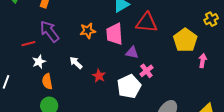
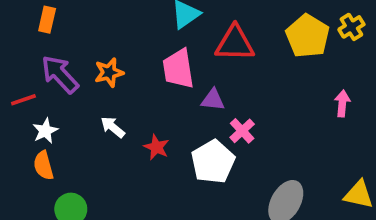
orange star: (88, 31) -> (109, 72), moved
yellow pentagon: (185, 40) -> (308, 36), moved
orange semicircle: (47, 81) -> (43, 165), moved

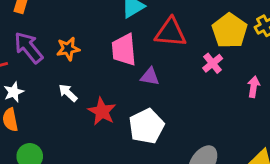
pink cross: (242, 131) -> (213, 63), moved
red star: (156, 147) -> (102, 111), size x1.4

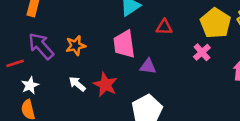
red triangle: (171, 32) -> (164, 27), size x0.6
red star: (102, 111) -> (105, 85), moved

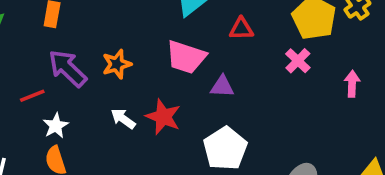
pink trapezoid: (124, 44) -> (186, 57), turned -60

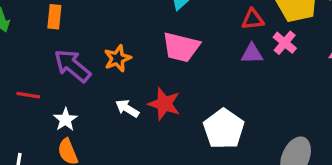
red triangle: (241, 29) -> (253, 19), moved
purple triangle: (222, 86) -> (252, 54), moved
red line: (32, 96) -> (28, 95), moved, turned 35

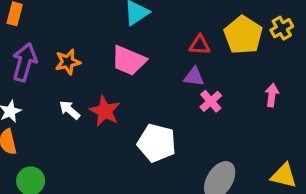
pink cross: (285, 43) -> (211, 101), moved
purple arrow: (72, 66) -> (25, 62), turned 57
white pentagon: (224, 129) -> (157, 143), turned -30

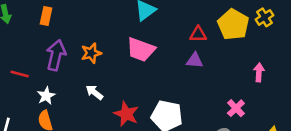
pink cross: (211, 101) -> (236, 108), moved
red star: (105, 111) -> (126, 114), moved

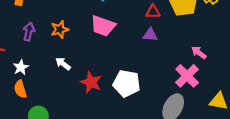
purple arrow: (56, 55) -> (29, 32), size x0.7
pink arrow: (259, 72) -> (199, 53), moved, turned -56
pink cross: (236, 108) -> (187, 76), size x1.5

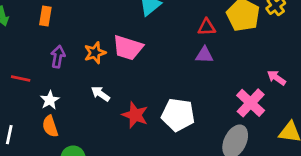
pink trapezoid: (103, 26) -> (128, 48), moved
pink arrow: (199, 53) -> (276, 78), moved

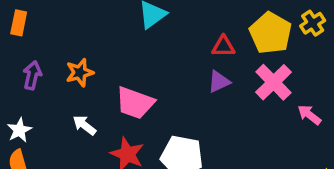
pink trapezoid: (128, 48) -> (135, 103), moved
purple triangle: (204, 55) -> (219, 82), turned -30
pink cross: (251, 103) -> (273, 82), moved

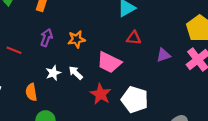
red triangle: (223, 46) -> (134, 38), moved
white star: (19, 130) -> (53, 73), moved

